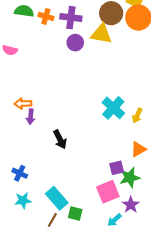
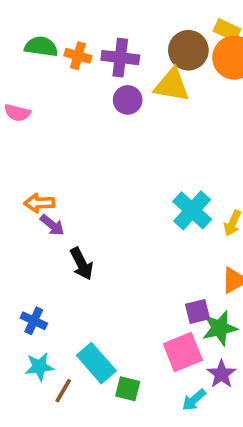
purple arrow: (31, 117) -> (52, 225), turned -56
black arrow: (60, 139) -> (82, 264), moved
brown line: (52, 220) -> (63, 391), moved

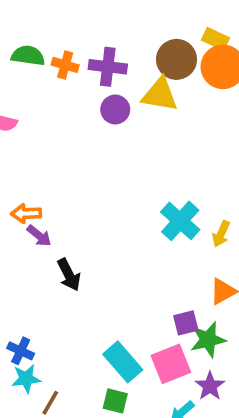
blue cross: (34, 321) -> (21, 351), moved
cyan rectangle: (96, 363) -> (123, 362), moved

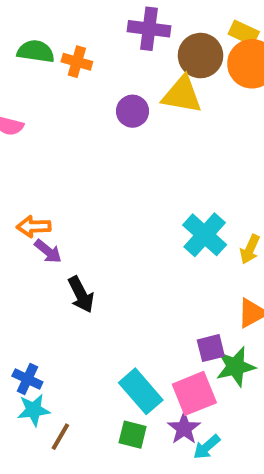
purple cross: (108, 67) -> (149, 29), moved
purple star: (210, 386) -> (184, 428), moved

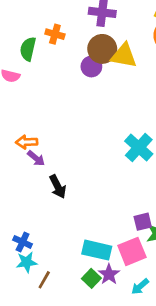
green semicircle: (36, 51) -> (28, 49), moved, turned -85
brown circle: (201, 56) -> (102, 49), moved
cyan rectangle: (141, 391) -> (97, 250), turned -36
purple star: (184, 428) -> (109, 274), moved
green square: (133, 435) -> (91, 278), turned 30

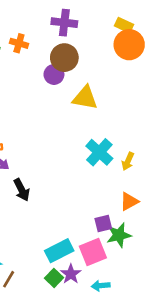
yellow triangle: (124, 56) -> (85, 98), moved
cyan rectangle: (97, 250) -> (59, 251), turned -40
cyan arrow: (140, 287) -> (101, 286), turned 36

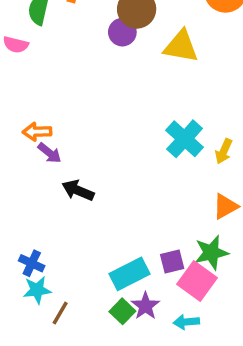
yellow triangle: (85, 98) -> (181, 46), moved
black arrow: (22, 190) -> (78, 190), turned 140
purple square: (103, 223) -> (172, 261), moved
pink square: (93, 252) -> (197, 281), moved, turned -32

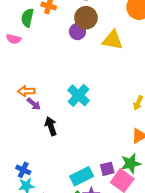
cyan cross: (185, 139) -> (79, 95), moved
black arrow: (78, 190) -> (51, 126), turned 48

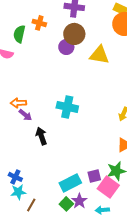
cyan cross: (79, 95) -> (67, 107), turned -30

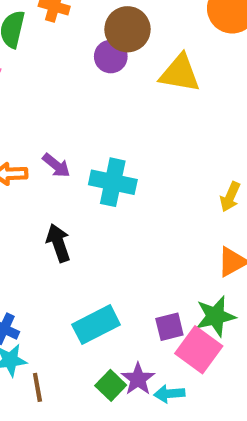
purple arrow: (25, 115) -> (56, 165), moved
cyan rectangle: (70, 183) -> (96, 325), moved
brown line: (31, 205) -> (37, 387), turned -40
cyan arrow: (102, 210) -> (169, 394), moved

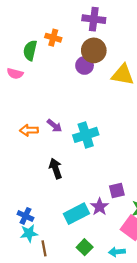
cyan cross: (113, 182) -> (86, 135), turned -30
purple square: (169, 327) -> (117, 190), moved
purple star: (138, 379) -> (100, 207), moved

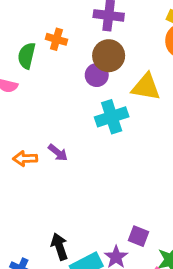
cyan cross: (86, 135) -> (112, 117), moved
black arrow: (56, 168) -> (59, 247), moved
purple square: (117, 190) -> (138, 236), turned 35

